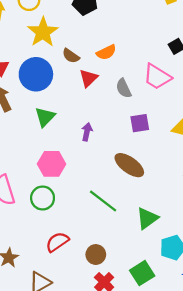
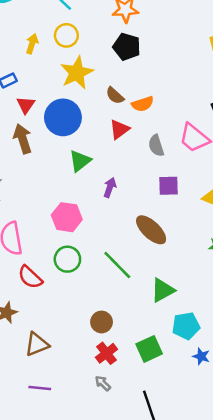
brown semicircle: (71, 56) -> (115, 96), moved
green triangle: (45, 117) -> (80, 161), moved
green circle: (43, 198) -> (67, 259), moved
red semicircle: (57, 242) -> (30, 277), moved, turned -110

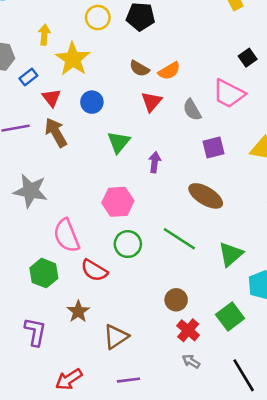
yellow circle: (66, 35) -> (98, 18), moved
yellow star: (77, 73) -> (73, 59), moved
blue circle: (63, 117) -> (92, 102), size x0.6

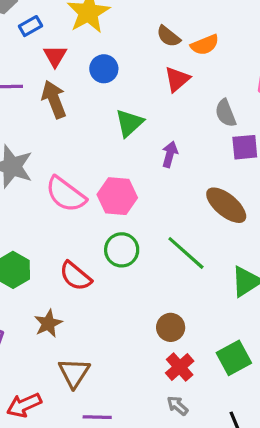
gray semicircle: (192, 110) -> (226, 113), moved
pink semicircle: (66, 236) -> (66, 194), moved, turned -40
brown triangle: (116, 337) -> (74, 373), moved, turned -32

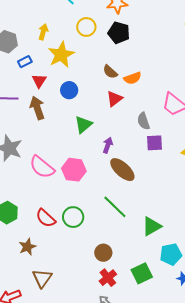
brown ellipse: (226, 205) -> (122, 170), moved
green circle: (122, 250) -> (73, 217), moved

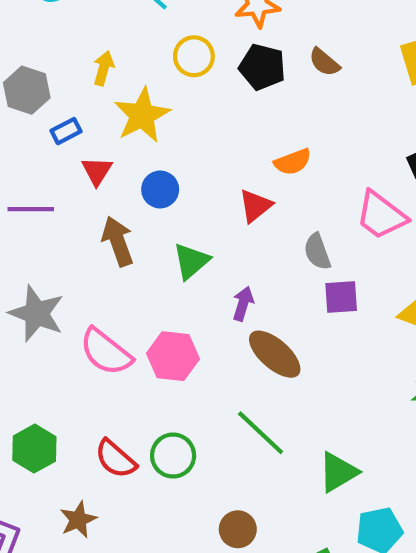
brown semicircle: (110, 72) -> (324, 62), moved
brown arrow: (37, 108) -> (118, 241), moved

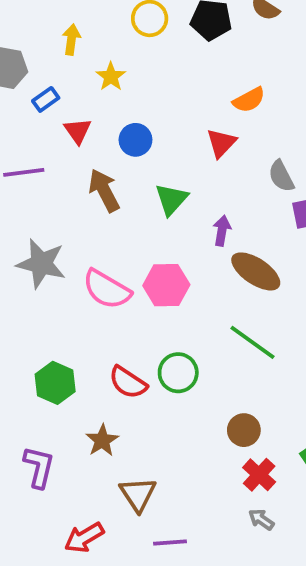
yellow star: (142, 115) -> (111, 77), size x0.6

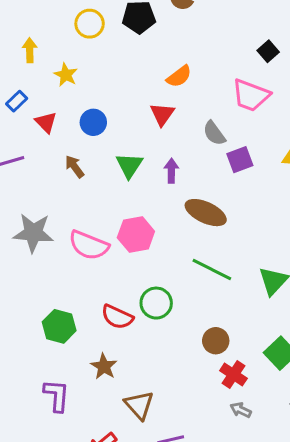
brown arrow: (104, 190) -> (75, 167), size x0.7
purple arrow: (222, 231) -> (171, 171), moved

